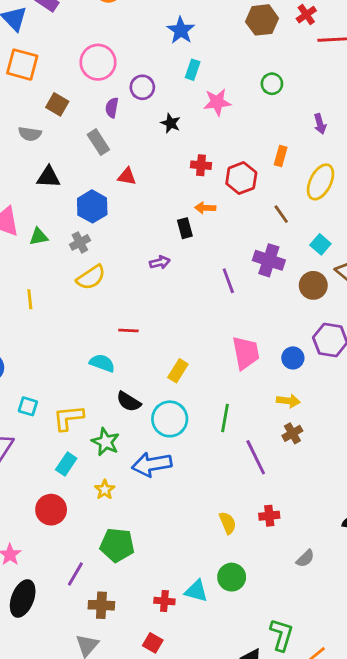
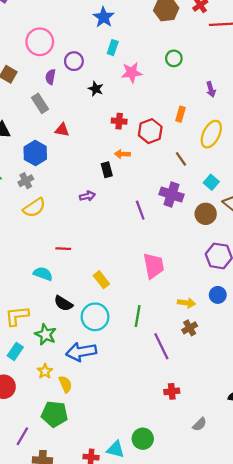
blue circle: (293, 358) -> (218, 295), moved
yellow rectangle: (178, 371) -> (101, 280), turned -70
yellow semicircle: (228, 523) -> (65, 384), moved

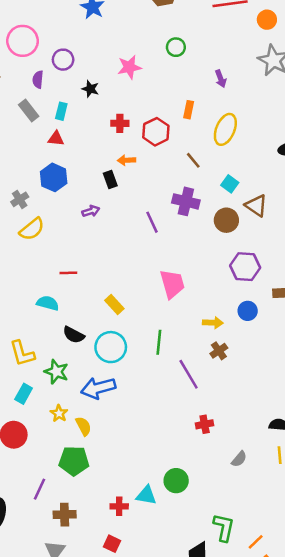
cyan rectangle: (113, 48) -> (61, 111), moved
blue hexagon: (35, 153) -> (54, 177), moved
yellow L-shape: (17, 316) -> (22, 353), turned -95

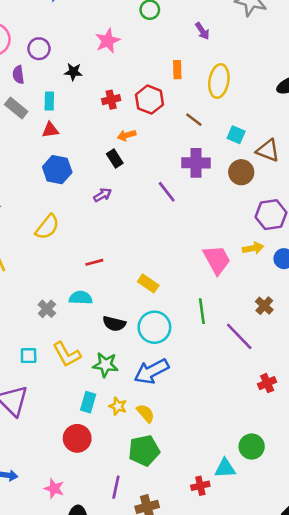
gray cross: (20, 199) -> (47, 309), moved
pink trapezoid: (172, 284) -> (217, 260), moved
yellow arrow: (213, 323) -> (253, 248), moved
cyan rectangle: (24, 394) -> (88, 402), moved

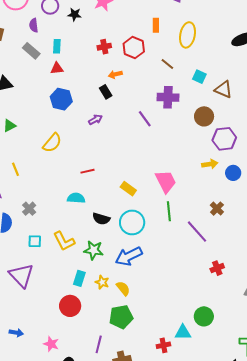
black star: (73, 72) -> (75, 14), moved
brown circle: (241, 172) -> (204, 116), moved
pink trapezoid: (217, 260) -> (166, 181), moved
gray cross: (47, 309) -> (29, 209), moved

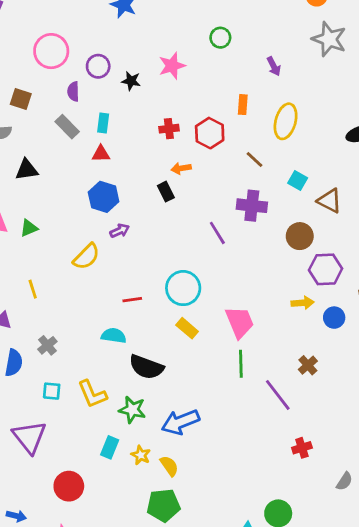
purple arrow: (95, 120) -> (120, 231), moved
black semicircle: (101, 219) -> (146, 367), size x1.4
cyan circle: (132, 222) -> (183, 288), moved
red circle: (70, 306) -> (69, 486), moved

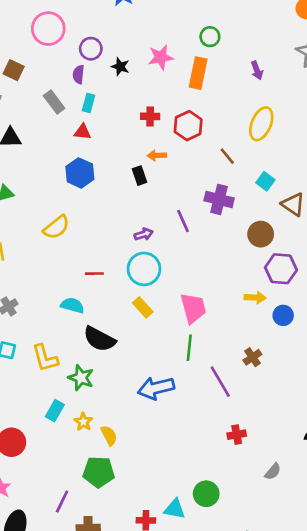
purple semicircle: (73, 91) -> (78, 74), moved
orange rectangle: (243, 105) -> (198, 73), moved, size x1.6
purple arrow: (120, 231) -> (144, 234), moved
blue arrow: (180, 422) -> (156, 388), moved

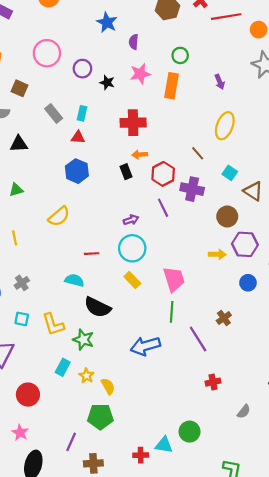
purple semicircle: (78, 74) -> (134, 42), moved
red cross: (150, 116) -> (133, 123), size x1.6
red hexagon: (188, 126) -> (163, 174), moved
yellow arrow: (255, 298) -> (217, 254), moved

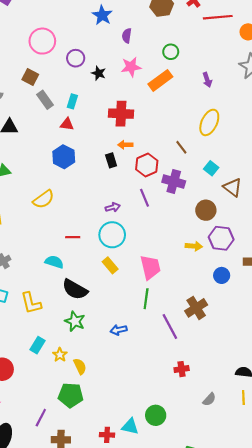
orange rectangle: (171, 86) -> (160, 80), turned 40
brown square: (20, 88) -> (30, 77), moved
brown cross: (224, 318) -> (196, 308), size x1.5
green star: (83, 340) -> (75, 321), moved
blue arrow: (145, 346) -> (119, 330), size x0.6

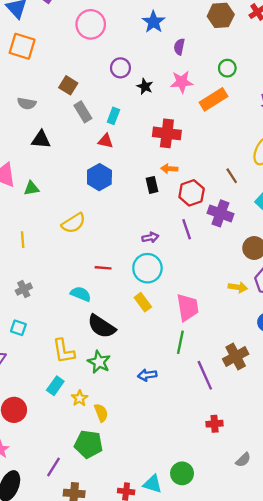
pink circle: (42, 41) -> (91, 24), moved
yellow L-shape: (31, 303) -> (64, 351), moved

